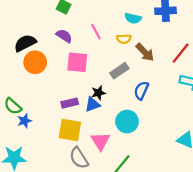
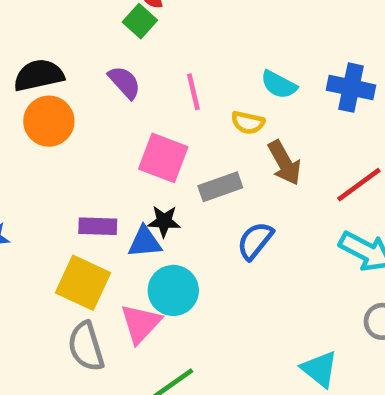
pink square: (77, 62) -> (163, 158), moved
cyan circle: (127, 122) -> (173, 290), moved

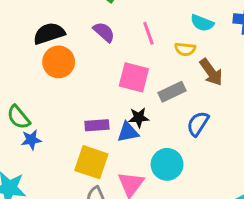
cyan circle: (173, 290) -> (167, 164), moved

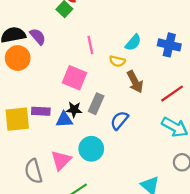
cyan semicircle: (202, 23) -> (133, 43), turned -78
purple semicircle: (104, 32) -> (38, 37), moved
gray rectangle: (172, 92) -> (96, 104), moved, turned -48
yellow square: (91, 162) -> (17, 119), moved, turned -32

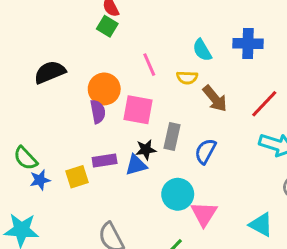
purple semicircle: (38, 37) -> (98, 112), moved, turned 42
cyan semicircle: (133, 43) -> (202, 50), turned 120
orange circle: (18, 58) -> (104, 89), moved
yellow square: (17, 119) -> (77, 177), size x0.7
pink triangle: (61, 160) -> (204, 214), moved

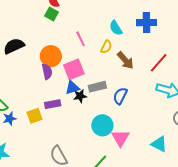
yellow semicircle: (187, 78) -> (106, 47), turned -64
pink square: (138, 110) -> (74, 69), turned -30
gray rectangle: (172, 136) -> (97, 87), turned 66
blue triangle: (136, 165) -> (72, 88), moved

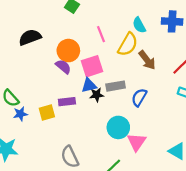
yellow semicircle: (106, 47) -> (128, 44), size x1.6
purple semicircle: (47, 72) -> (63, 67), turned -42

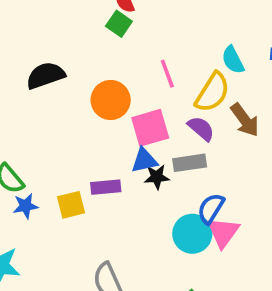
purple semicircle: (63, 67) -> (201, 128), moved
blue semicircle: (139, 97) -> (211, 209), moved
pink triangle: (137, 142) -> (223, 232), moved

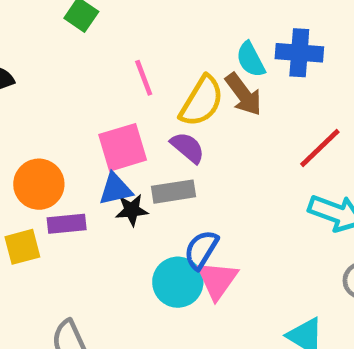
cyan semicircle: (233, 60) -> (251, 60), moved
orange circle: (111, 100) -> (39, 184), moved
brown arrow: (245, 120) -> (243, 94), moved

